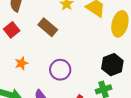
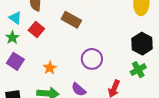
orange star: (21, 63) -> (50, 68), moved

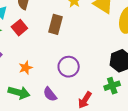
brown rectangle: (71, 20) -> (56, 24), turned 66

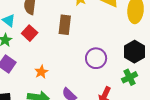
purple circle: (69, 67) -> (96, 58), moved

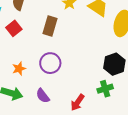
purple circle: (96, 58) -> (50, 63), moved

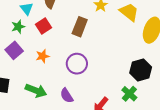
orange star: (19, 69) -> (43, 56), moved
green cross: (105, 89) -> (129, 94), turned -35

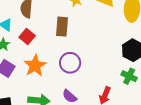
orange star: (43, 56) -> (35, 66), size x1.6

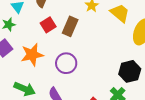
red square: (27, 36) -> (48, 25), moved

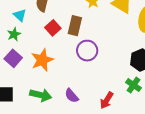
purple circle: (66, 63) -> (87, 51), moved

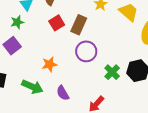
orange star: (42, 60) -> (49, 64), moved, size x0.7
green cross: (133, 85) -> (112, 72), moved

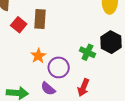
purple circle: (86, 51) -> (59, 67), moved
orange star: (49, 64) -> (38, 56), moved

